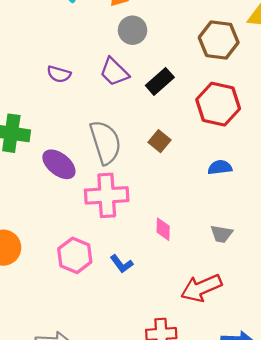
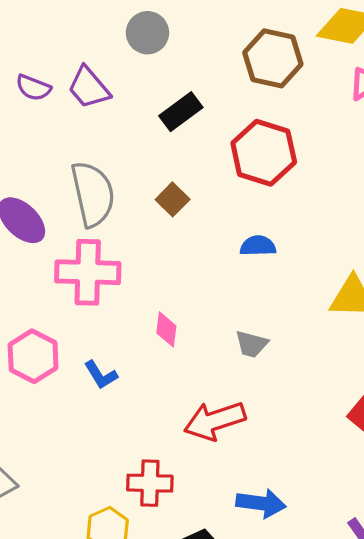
purple trapezoid: (114, 72) -> (89, 88), moved

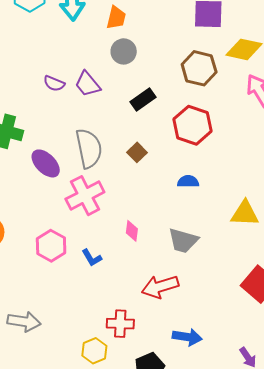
pink cross: (88, 272) -> (85, 196), turned -30
gray trapezoid: (252, 344) -> (183, 241), size x1.5

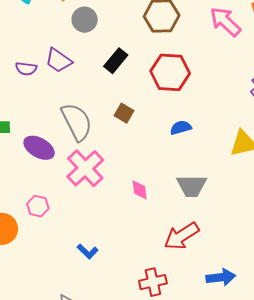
pink hexagon: (51, 246) -> (38, 206), moved, size x0.7
blue L-shape: (92, 258) -> (88, 251), moved

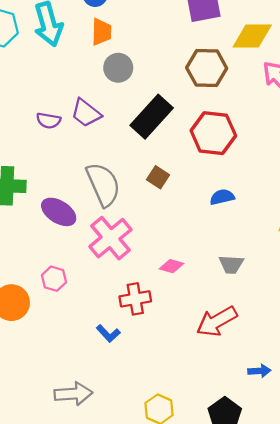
black rectangle: (116, 61) -> (152, 117), size x1.5
gray trapezoid: (192, 186) -> (231, 264), size x0.7
pink diamond: (140, 190) -> (172, 266), turned -70
blue arrow: (221, 277) -> (259, 371), size x0.7
red cross: (153, 282) -> (135, 299), moved

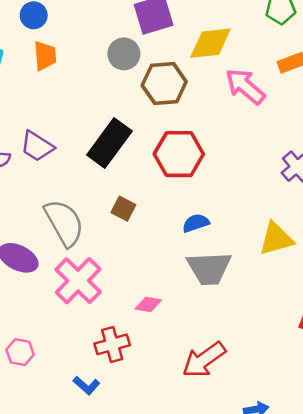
gray circle: (118, 68) -> (124, 54), moved
gray trapezoid: (231, 264) -> (209, 268), moved, size x1.6
pink hexagon: (54, 279) -> (20, 352), moved

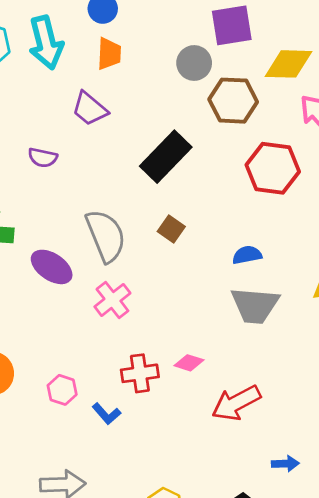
purple trapezoid: (37, 146) -> (90, 109), moved
red hexagon: (179, 154) -> (273, 168), moved
pink cross: (78, 281) -> (112, 300), size x0.7
pink diamond: (148, 304) -> (189, 363), moved
pink hexagon: (20, 352) -> (62, 390), moved

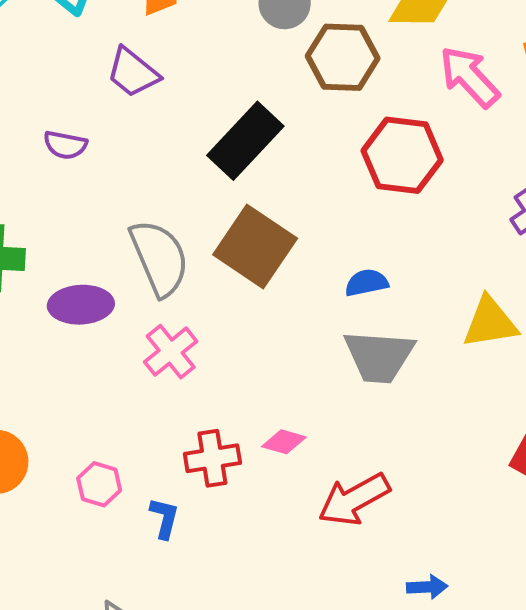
brown square: (171, 229) -> (255, 247), size x2.0
purple ellipse: (52, 267) -> (81, 305), turned -36
blue L-shape: (106, 414) -> (164, 518), turned -124

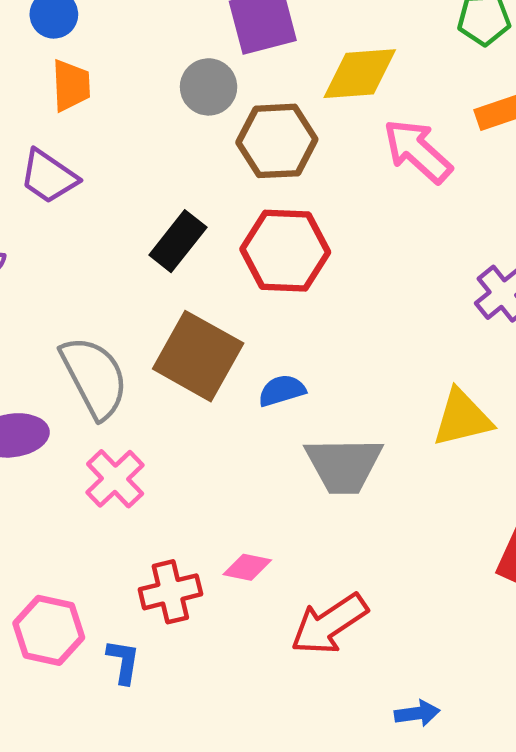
black rectangle: (245, 141) -> (178, 241), size x0.7
red hexagon: (402, 155) -> (285, 251), moved
blue semicircle: (366, 283) -> (282, 391), moved
pink hexagon: (99, 484) -> (49, 630), size x1.4

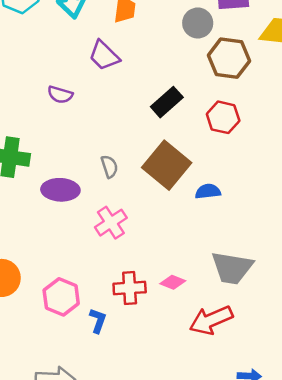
red hexagon: (285, 251) -> (223, 117), size x0.7
gray semicircle: (94, 377) -> (109, 167), size x0.5
gray trapezoid: (344, 465) -> (232, 268), moved

